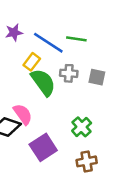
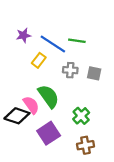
green semicircle: (43, 82) -> (49, 96), moved

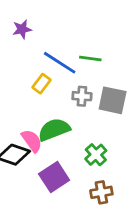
purple star: (24, 35) -> (22, 29), moved
gray square: (94, 73) -> (113, 100), size x1.5
green semicircle: (49, 96) -> (54, 130), turned -75

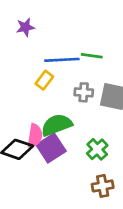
blue line: (60, 63) -> (62, 60), turned -36
pink semicircle: (32, 141) -> (35, 136), turned 45
purple square: (54, 177) -> (51, 148), moved

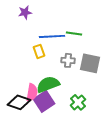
yellow rectangle: (44, 80) -> (39, 51), turned -56

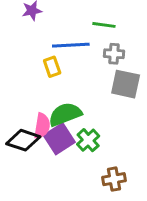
green line: (74, 33) -> (104, 25), moved
gray cross: (68, 60) -> (114, 54), moved
green cross: (78, 102) -> (88, 140), moved

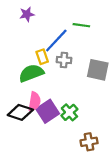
blue line: (71, 45) -> (56, 40), turned -44
gray cross: (114, 54) -> (64, 60), moved
green semicircle: (65, 114) -> (31, 73), moved

